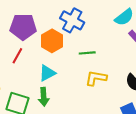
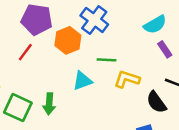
cyan triangle: (47, 73) -> (82, 81), moved
yellow L-shape: (96, 78) -> (127, 79), moved

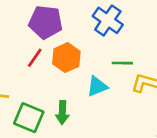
orange hexagon: (68, 40) -> (66, 58), moved

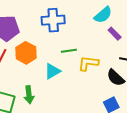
blue cross: (108, 20) -> (53, 20), turned -30

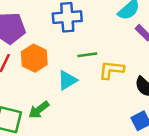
green arrow: (29, 95) -> (39, 110), turned 60

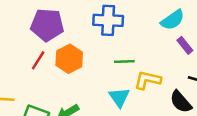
cyan triangle: (67, 80) -> (119, 97), moved, turned -40

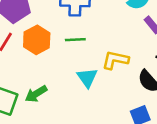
green line: (124, 62) -> (75, 40), moved

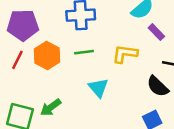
yellow L-shape: (115, 60) -> (125, 54), moved

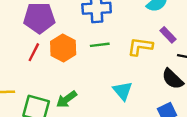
purple rectangle: (156, 32) -> (168, 35), moved
cyan triangle: (98, 88) -> (123, 91), moved

